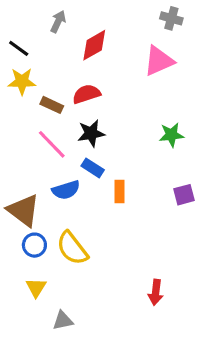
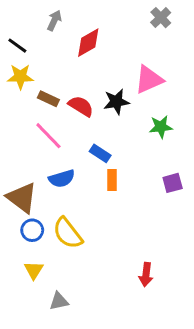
gray cross: (171, 18) -> (161, 18), turned 30
pink triangle: (159, 61) -> (149, 80), moved
red semicircle: (86, 94) -> (81, 106), moved, turned 50
black star: (91, 133) -> (116, 102), moved
blue rectangle: (93, 168) -> (100, 153), moved

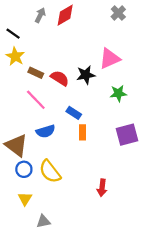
red diamond: (88, 43) -> (65, 15), moved
yellow star: (20, 77) -> (15, 56), turned 30
purple square: (173, 183) -> (127, 135), size x1.5
red arrow: (146, 275) -> (102, 188), moved

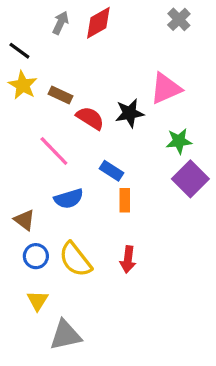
brown rectangle: (36, 73) -> (61, 95), moved
purple square: (127, 135) -> (190, 179), moved, turned -30
brown triangle: (16, 145) -> (24, 220), size x0.6
red arrow: (102, 188) -> (128, 259), moved
gray triangle: (43, 221) -> (65, 335), size x1.5

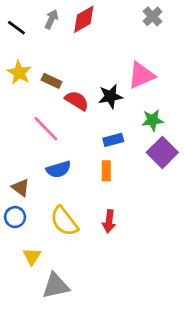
black line: (19, 51) -> (16, 28), moved
blue rectangle: (112, 171) -> (113, 140), moved, turned -48
blue circle: (36, 256) -> (15, 217), moved

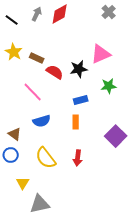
purple square: (162, 152) -> (116, 136), moved

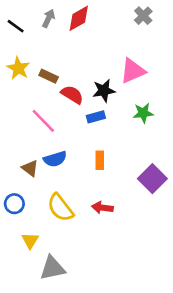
blue rectangle: (81, 100) -> (96, 117), moved
brown triangle: (15, 134) -> (30, 168), moved
red arrow: (78, 158) -> (102, 208), turned 91

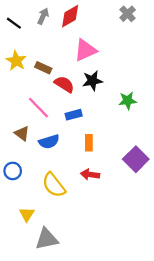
pink triangle: (133, 71) -> (85, 50), moved
blue rectangle: (96, 117) -> (74, 115), moved
brown triangle: (30, 168) -> (22, 133), moved
blue circle: (14, 204) -> (13, 171), moved
red arrow: (102, 208) -> (90, 174), moved

